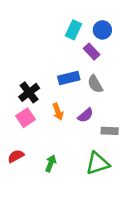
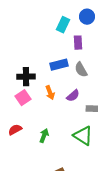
blue circle: (102, 30) -> (87, 17), moved
purple rectangle: (92, 52) -> (78, 43), turned 40
black cross: (29, 92) -> (26, 77), turned 36
green triangle: (98, 163) -> (83, 136), turned 50

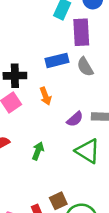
purple rectangle: (78, 43) -> (81, 32), size x1.5
purple semicircle: (73, 96) -> (75, 119), moved

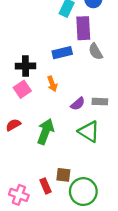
gray semicircle: (85, 67) -> (96, 52), moved
green arrow: (38, 151) -> (46, 132), size x1.6
brown square: (58, 201) -> (63, 175), turned 32

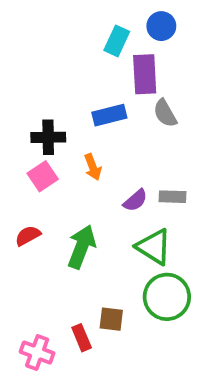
green circle: (83, 192) -> (167, 297), moved

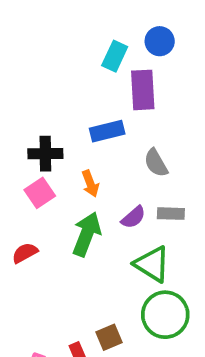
gray semicircle: (165, 113) -> (156, 163), moved
green arrow: (82, 247) -> (87, 234), moved
brown square: (111, 319) -> (109, 337), turned -30

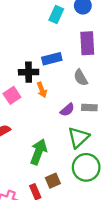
purple rectangle: (143, 90) -> (87, 43), moved
black cross: (45, 154) -> (29, 72), moved
green arrow: (87, 234) -> (39, 152), moved
green triangle: (152, 264) -> (78, 137), turned 45

